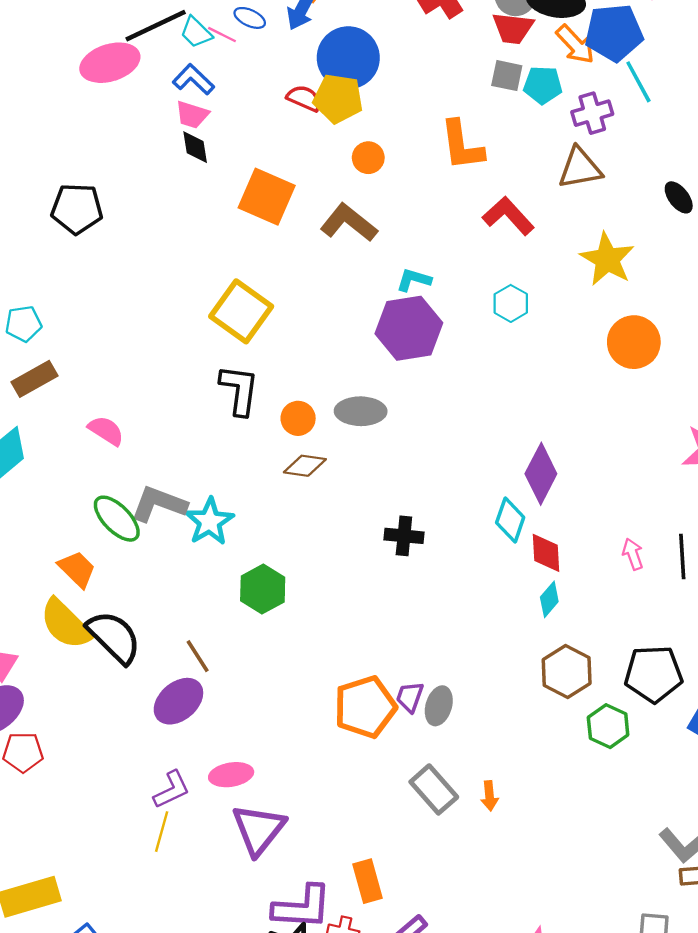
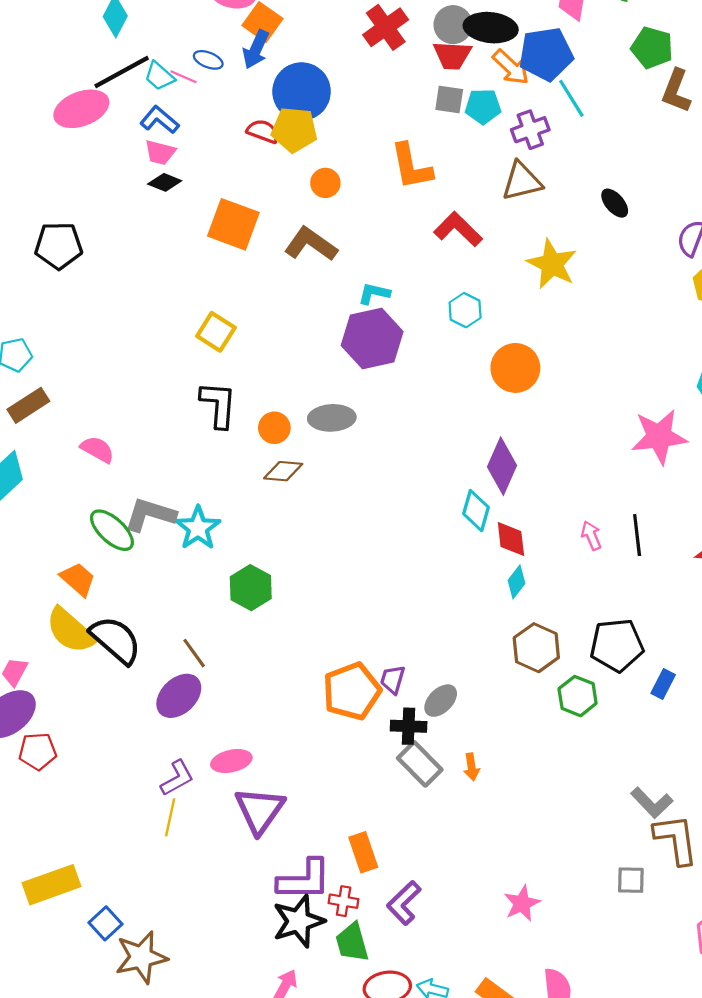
black diamond: (195, 147) -> (165, 182), turned -56
yellow square: (241, 311) -> (216, 332), size x0.7
orange circle: (634, 342) -> (515, 368), moved
black cross: (404, 536) -> (409, 726), moved
gray ellipse: (439, 706) -> (441, 701), moved, turned 32

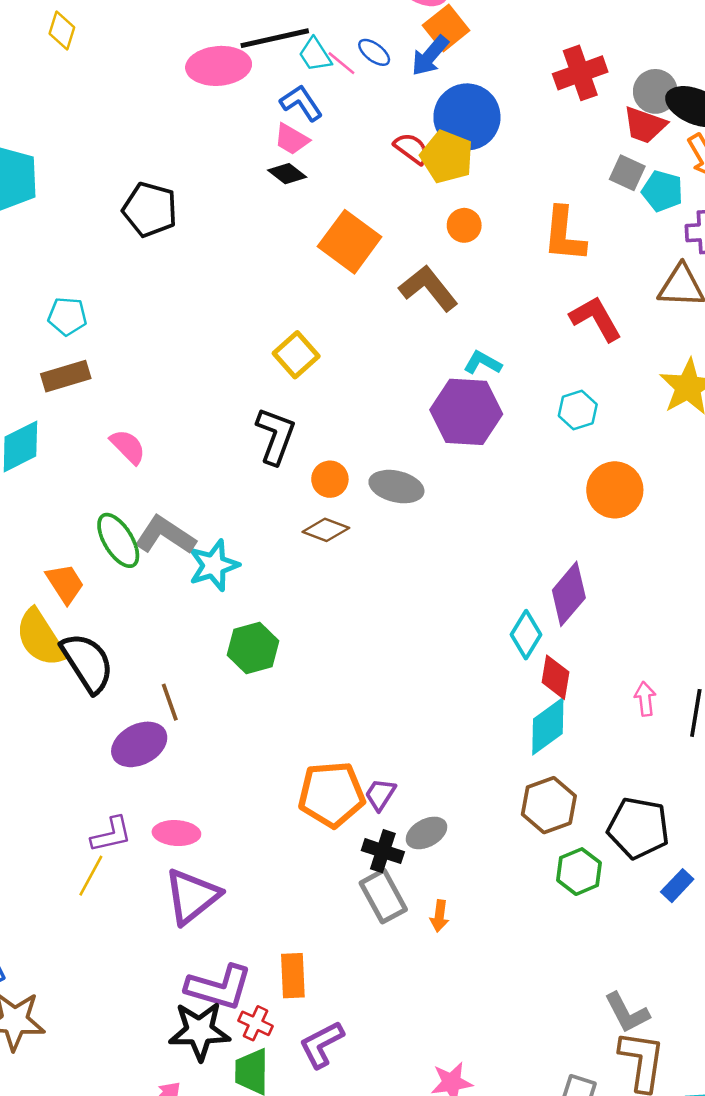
cyan diamond: (516, 582) -> (548, 726), size x1.6

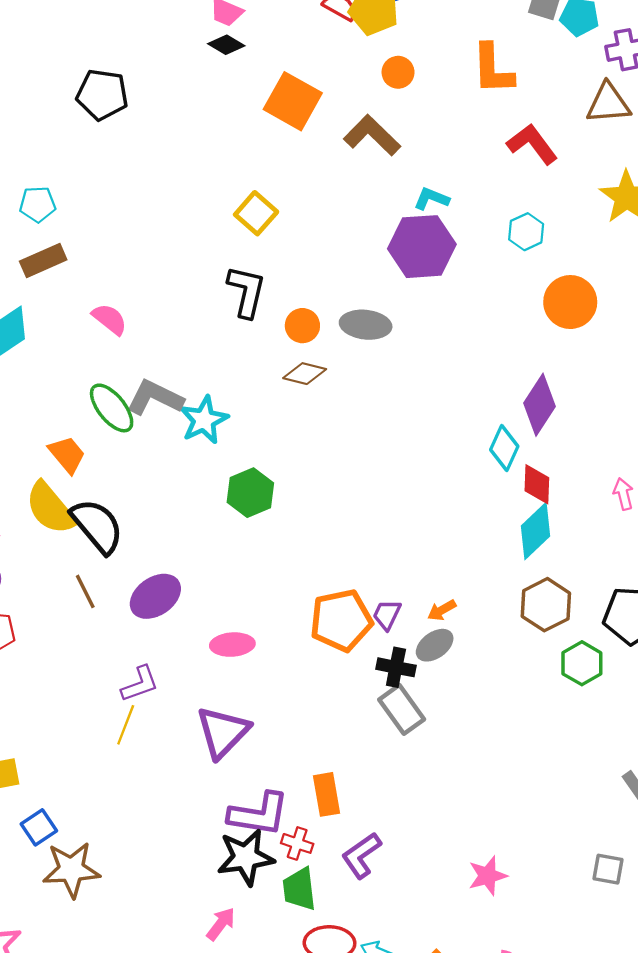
brown line: (170, 702) -> (85, 591), moved
pink ellipse: (176, 833) -> (232, 645), moved
orange arrow: (439, 916) -> (442, 610), moved, turned 60

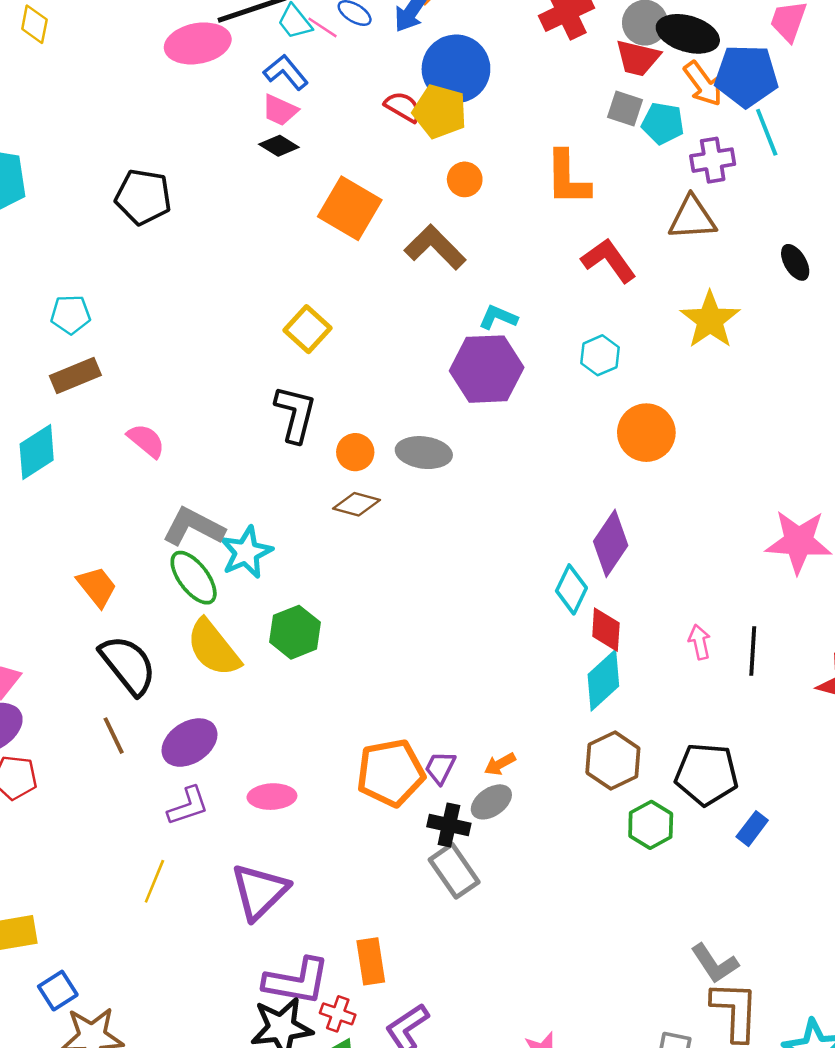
green ellipse: (112, 408) -> (194, 578), moved
yellow semicircle: (50, 508) -> (213, 648), moved
purple L-shape: (140, 684) -> (188, 806), moved

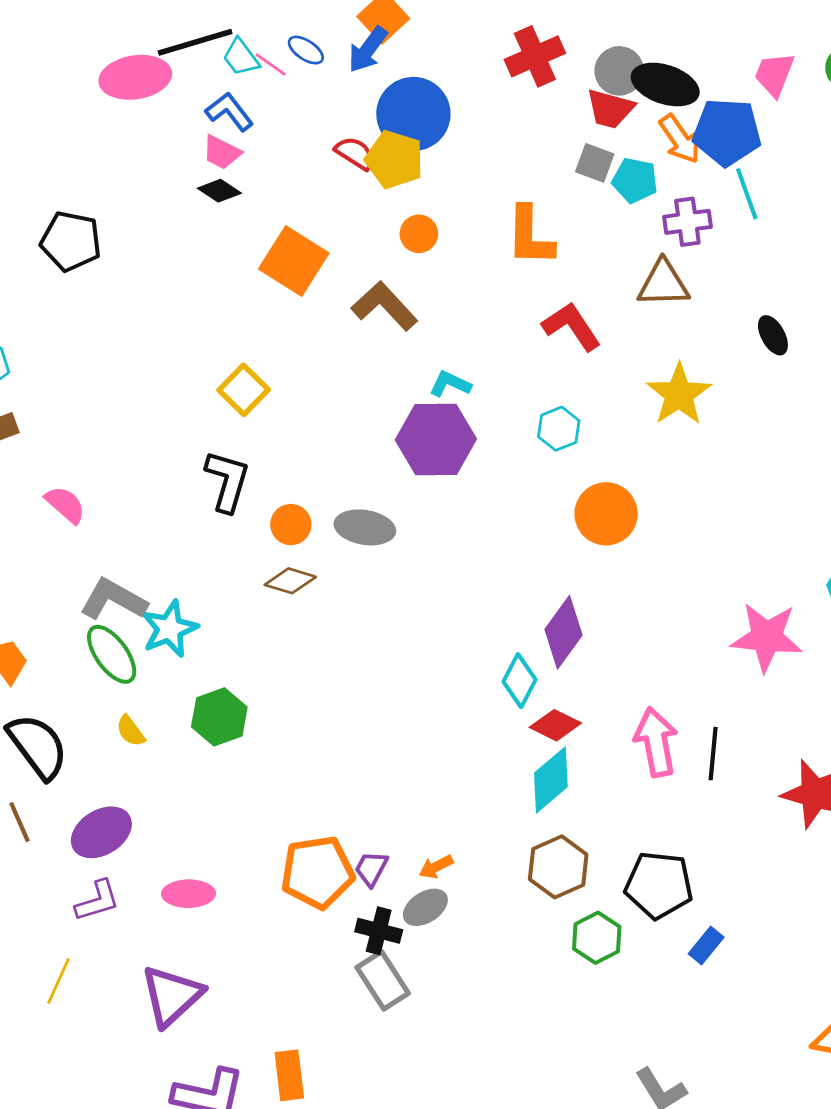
red diamond: (606, 630) -> (555, 725), turned -69
pink arrow: (700, 642) -> (656, 742), size x1.8
yellow semicircle: (213, 648) -> (131, 731), size x0.5

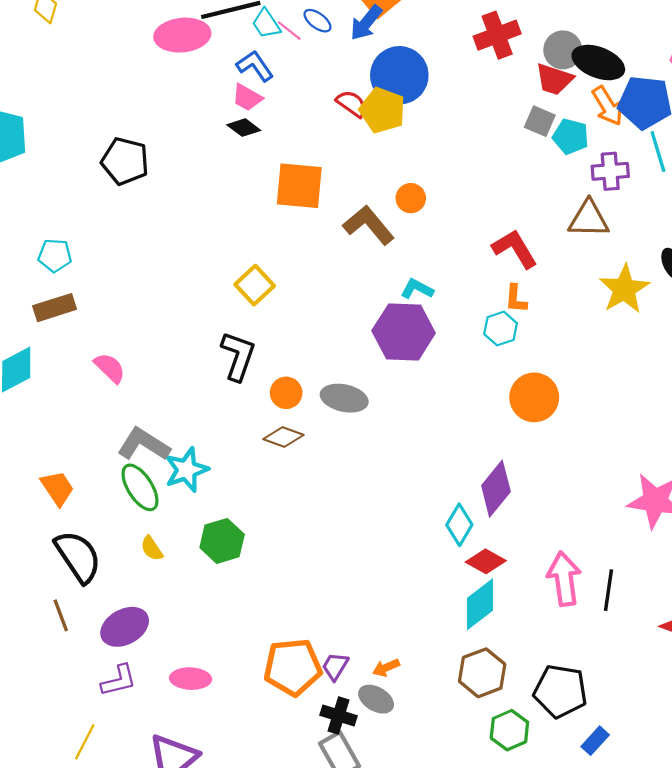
orange circle: (419, 234) -> (411, 198), moved
orange L-shape: (530, 236) -> (516, 299), moved, size x0.6
orange square: (294, 261) -> (299, 186), turned -30
yellow star: (679, 394) -> (624, 289), moved
gray ellipse: (425, 907) -> (376, 699), turned 60

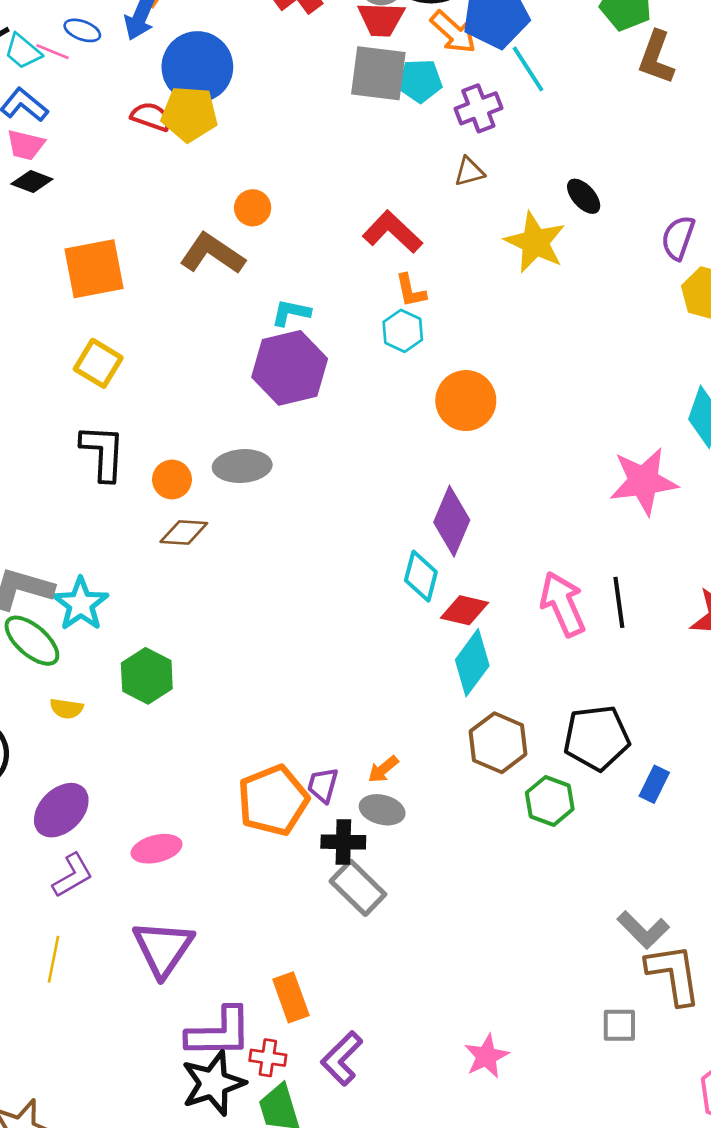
gray square: (540, 121) -> (378, 73), size x1.6
orange square: (299, 186) -> (94, 269), moved
brown triangle: (589, 219) -> (469, 172), size x0.6
yellow semicircle: (152, 548) -> (67, 709), turned -32

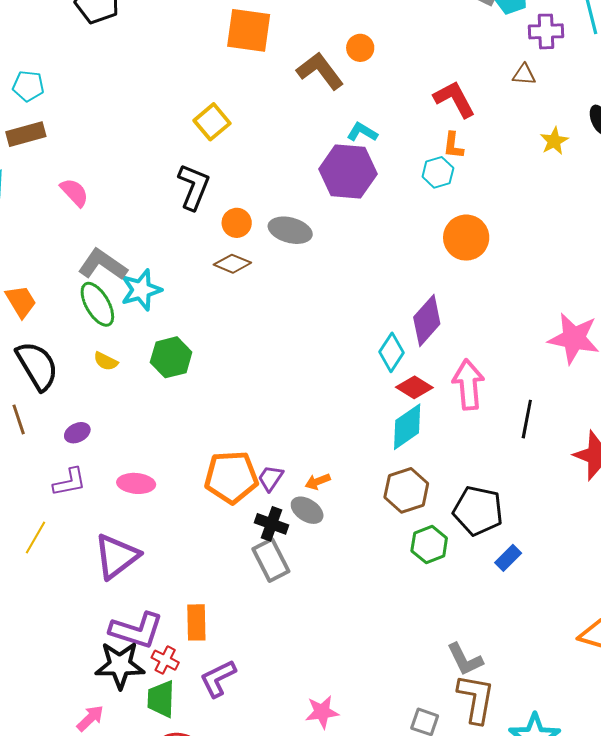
yellow star: (535, 242) -> (554, 141), size x0.6
orange square: (94, 269) -> (249, 30), moved
pink arrow: (563, 604) -> (468, 385), moved
purple ellipse: (61, 810) -> (77, 433), size x0.6

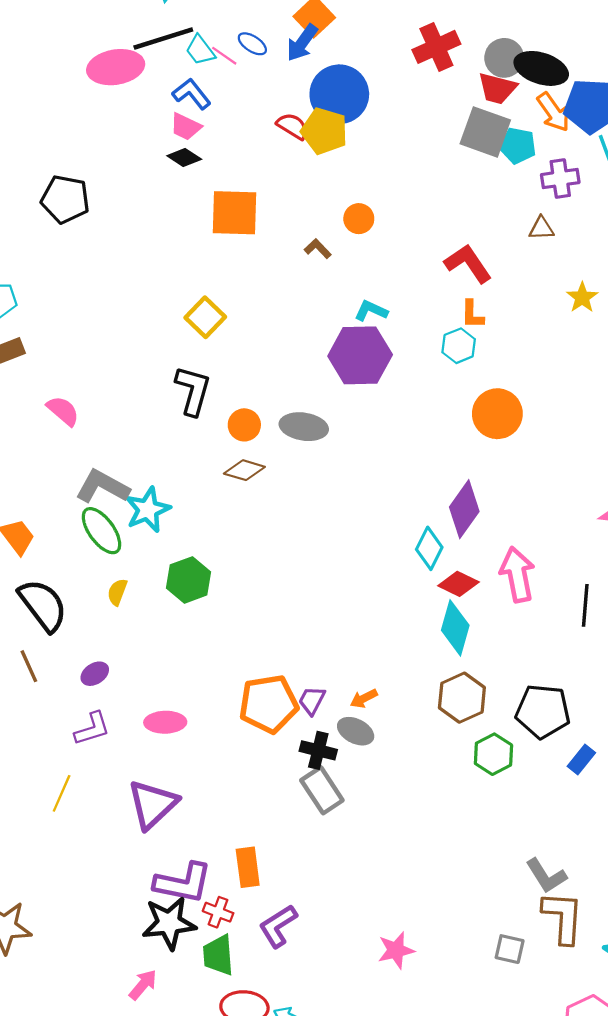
brown L-shape: (320, 71) -> (318, 249), size x0.5
yellow semicircle: (106, 361) -> (117, 592), turned 90
cyan diamond: (407, 427) -> (455, 628), turned -33

